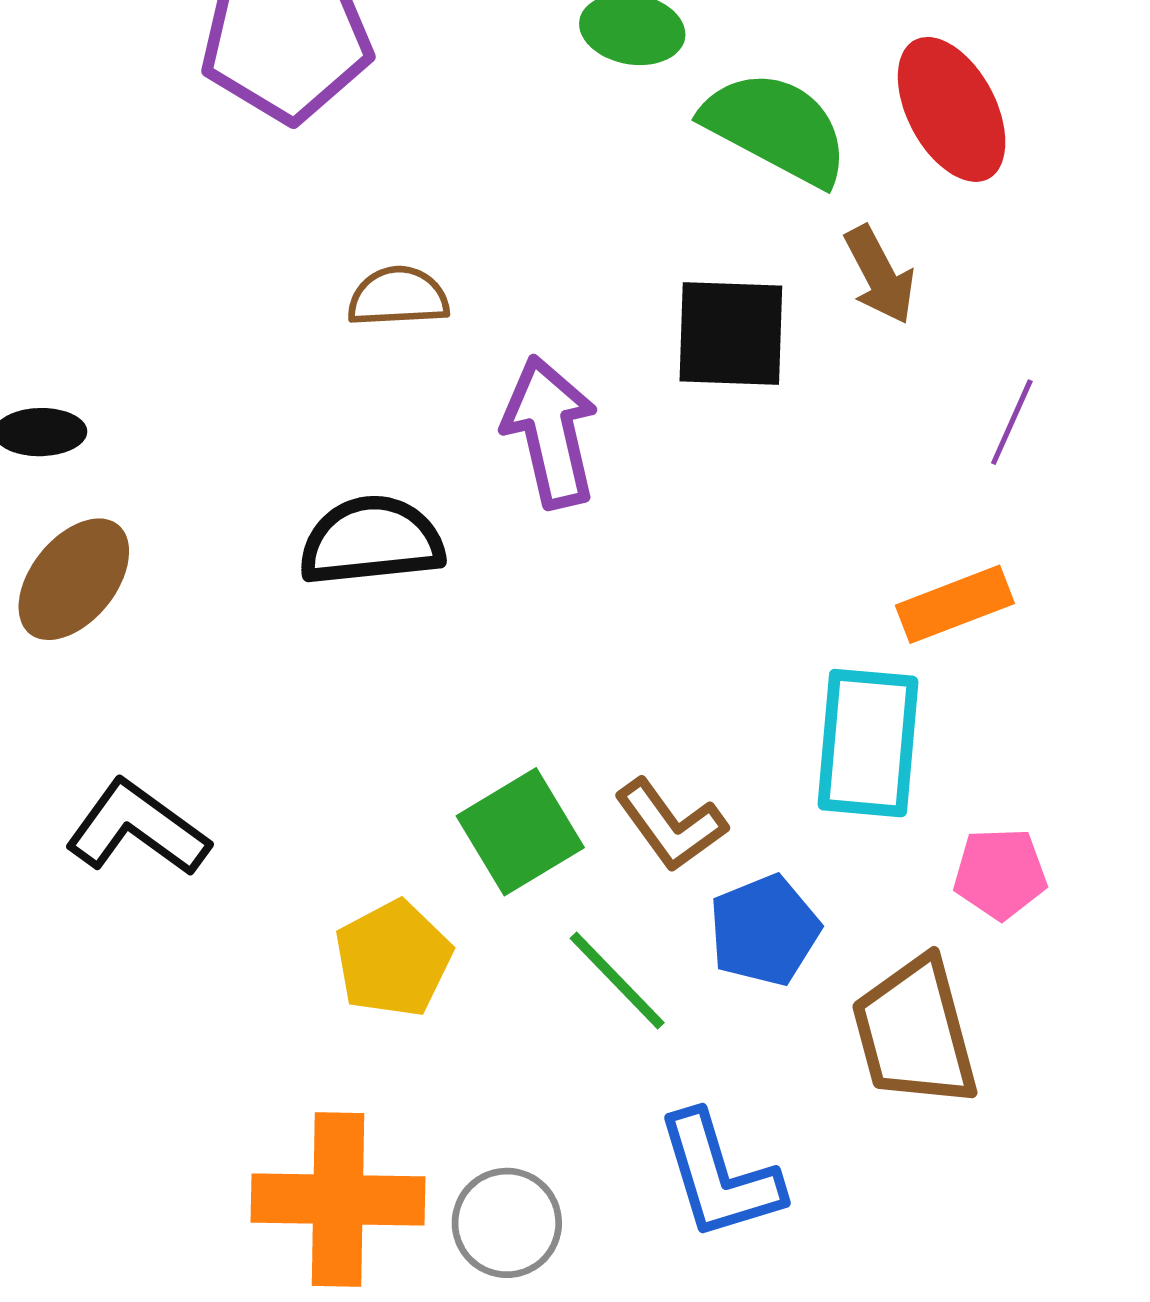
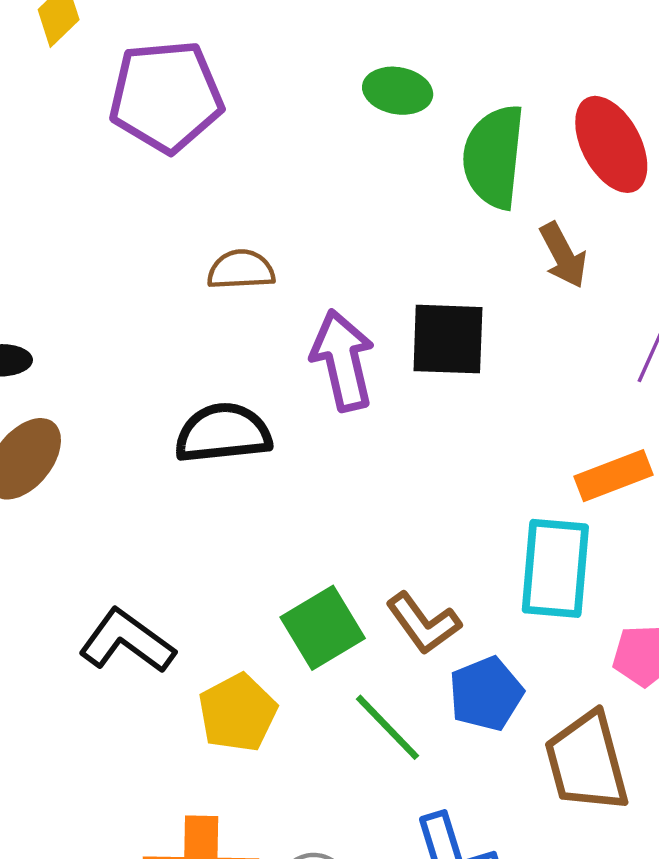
green semicircle: (776, 128) -> (494, 157), turned -112
black square: (731, 333) -> (448, 339), moved
black L-shape: (137, 828) -> (127, 641), moved

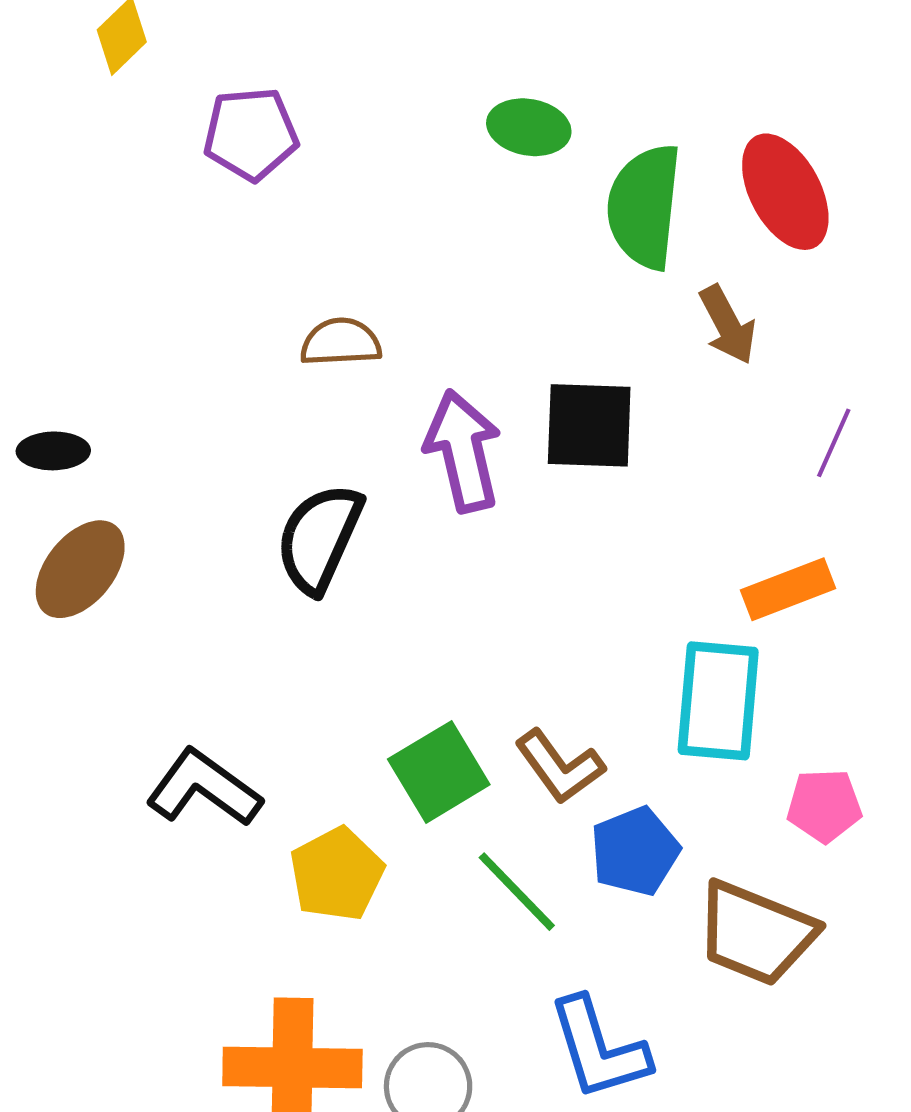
purple pentagon: (166, 96) -> (251, 134), size x0.7
black semicircle: (223, 433) -> (319, 538), turned -60
brown trapezoid: (587, 762) -> (756, 933), turned -53

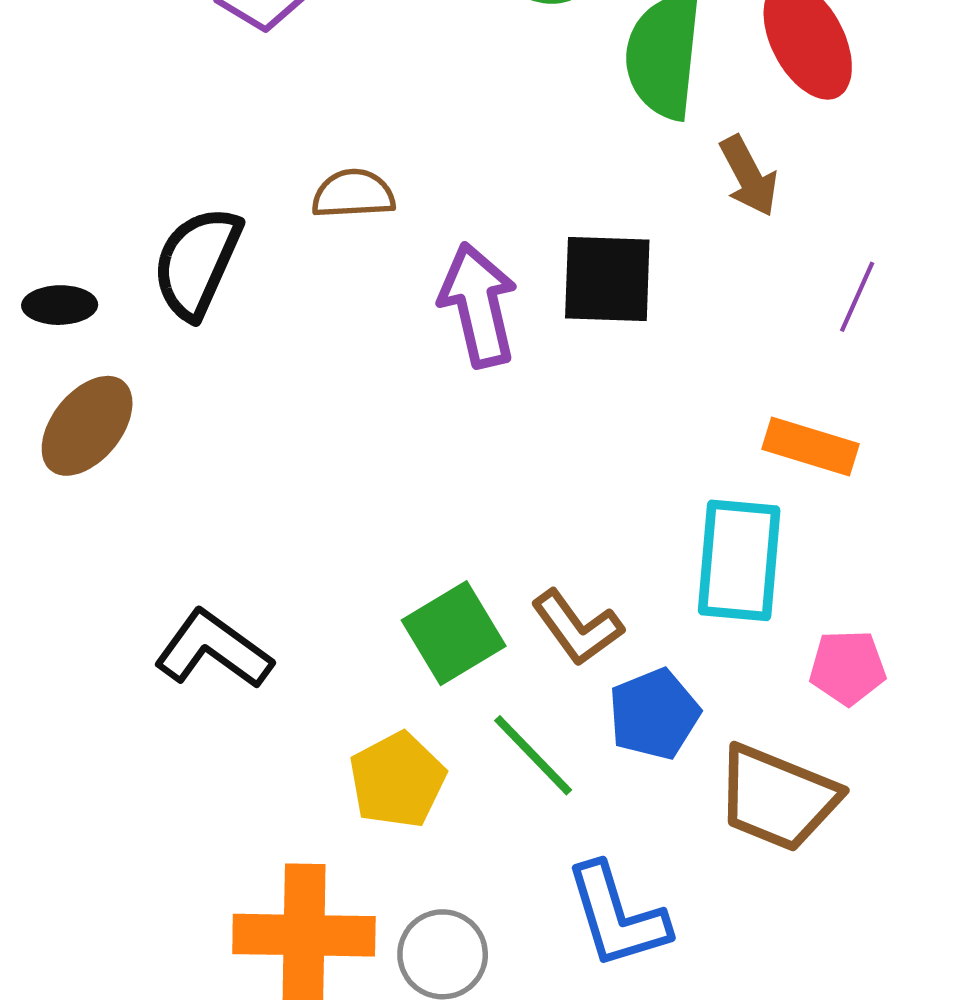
black semicircle: (319, 538) -> (197, 262), moved
orange rectangle: (788, 589) -> (810, 446), turned 38
yellow pentagon: (337, 874) -> (397, 780), moved

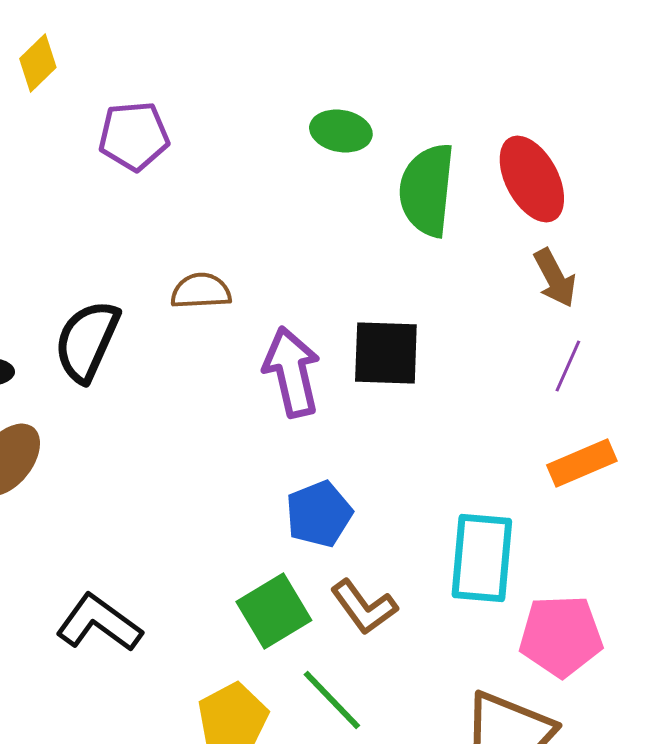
brown arrow: (749, 176) -> (555, 278), moved
orange rectangle: (810, 446) -> (582, 463), moved, turned -40
pink pentagon: (848, 667) -> (561, 636), size x1.5
blue pentagon: (654, 714) -> (319, 514), moved

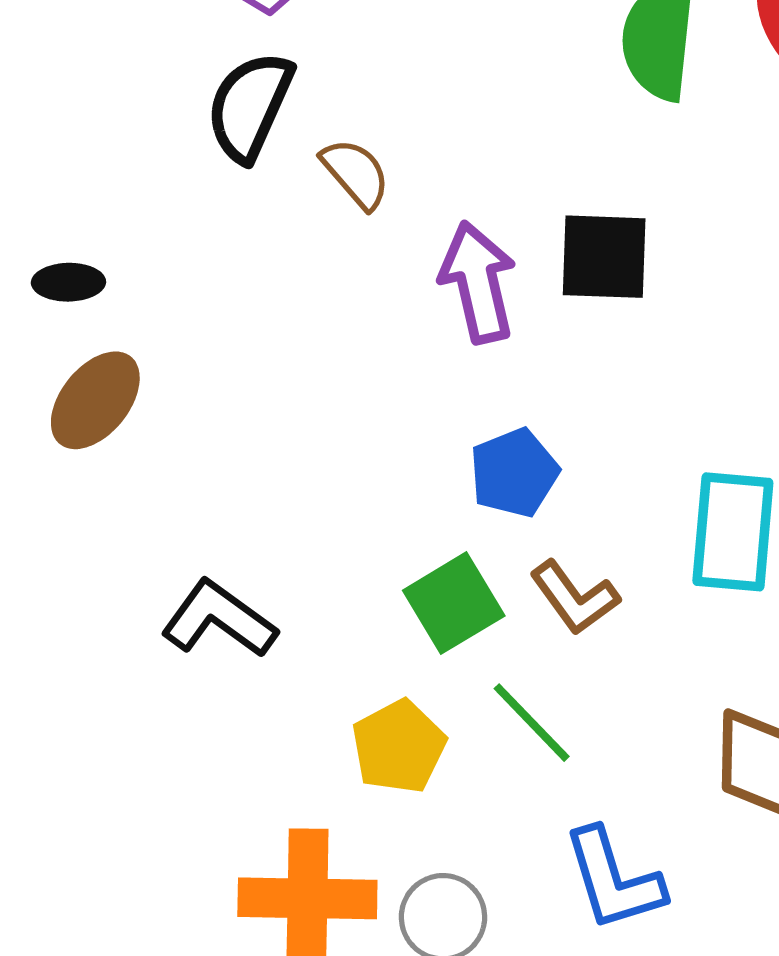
brown semicircle: (201, 291) -> (356, 173), turned 52
black semicircle: (87, 341) -> (250, 106), moved

